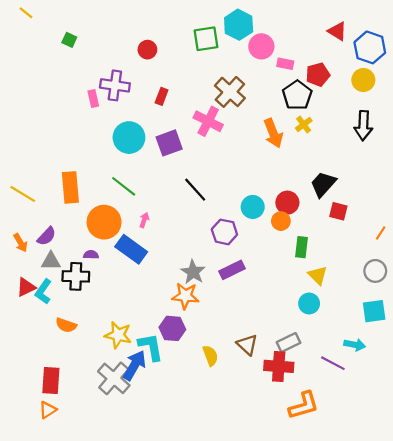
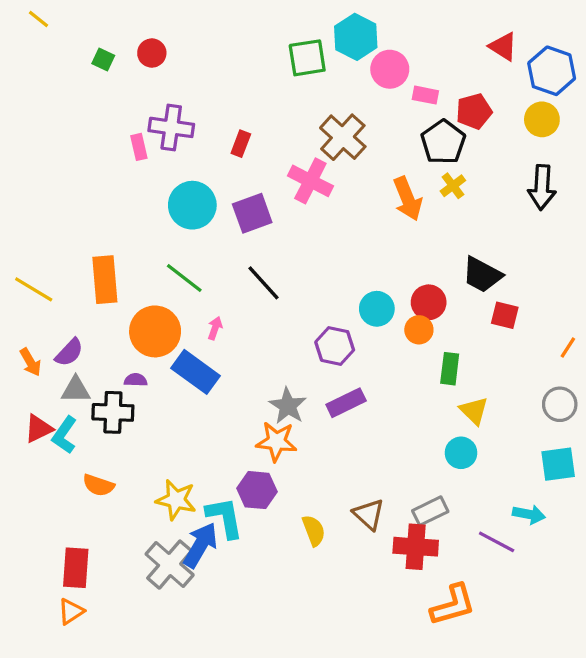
red circle: (147, 50) -> (152, 53), moved
black trapezoid: (323, 184) -> (482, 275), turned -104
black line: (195, 190) -> (264, 283), moved

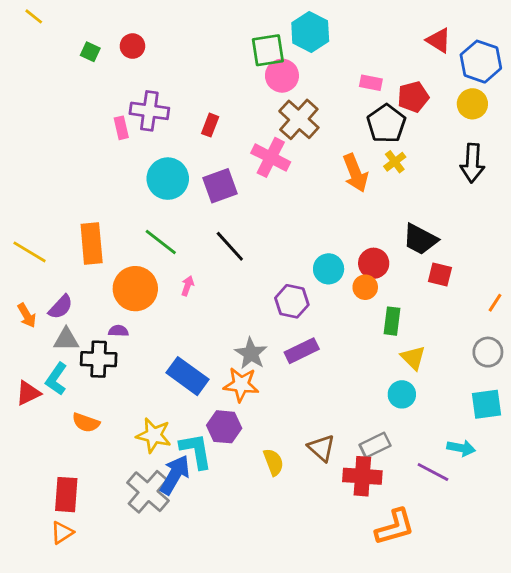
pink circle: (390, 69) -> (282, 76), moved
blue rectangle: (196, 372) -> (187, 376), moved
red triangle: (39, 429) -> (28, 393), moved

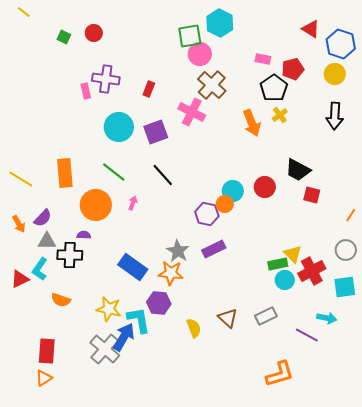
orange circle: (365, 287) -> (225, 204), moved
green rectangle: (392, 321) -> (278, 264), moved, turned 72
red cross: (362, 476) -> (312, 271), moved, turned -32

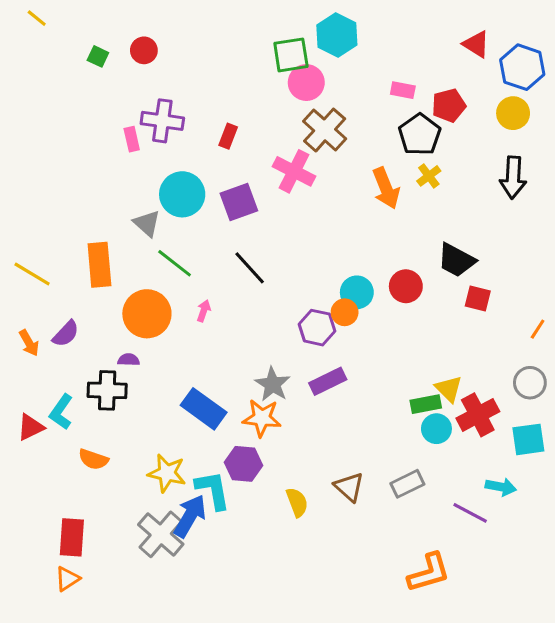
gray triangle: (47, 241) -> (147, 223), moved, turned 42

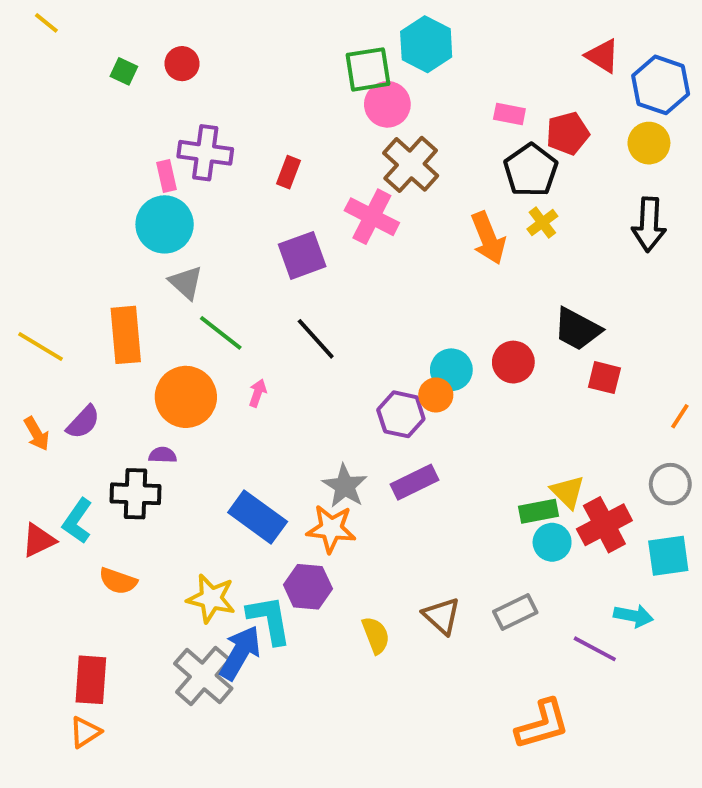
cyan circle: (182, 194) -> (165, 224), moved

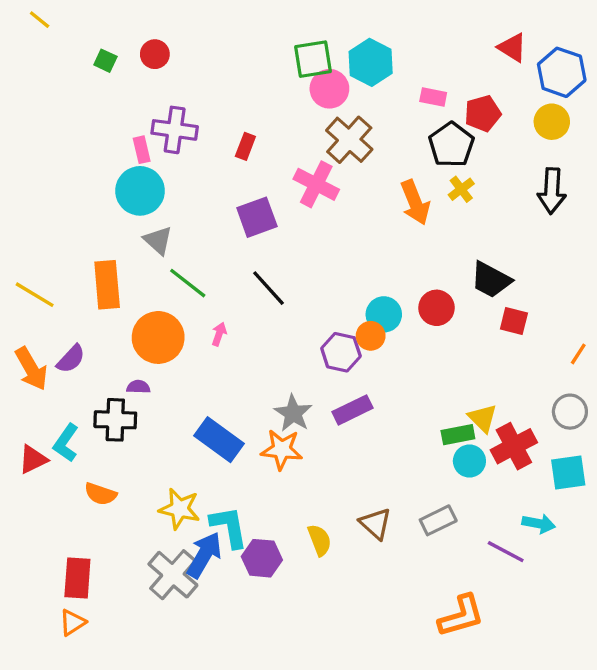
cyan hexagon: (426, 44) -> (371, 62), moved
orange arrow: (37, 434) -> (31, 369), size x1.5
purple hexagon: (308, 587) -> (262, 558), moved

